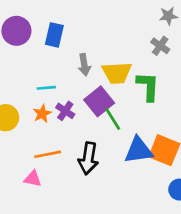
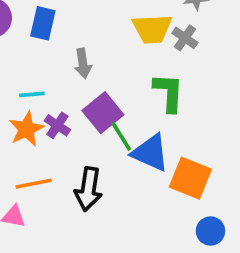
yellow trapezoid: (117, 73) -> (152, 29), moved
orange star: (42, 114) -> (26, 129), size x1.4
blue triangle: (139, 150) -> (150, 153), moved, turned 32

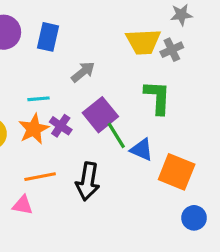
gray cross: (185, 38) -> (172, 50), turned 30
gray arrow: (83, 63) -> (83, 72), turned -120
blue triangle: (150, 153) -> (142, 150), size x0.7

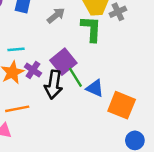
gray arrow: (83, 72) -> (56, 15), moved
green L-shape: (158, 97) -> (91, 29), moved
black arrow: (88, 181) -> (54, 85), moved

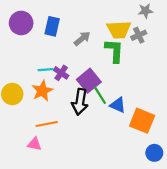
purple cross: (33, 70) -> (61, 73), moved

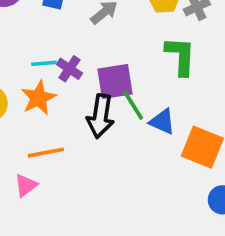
green L-shape: (114, 51) -> (181, 56), moved
purple square: (89, 81) -> (115, 82), turned 30
pink triangle: (34, 144) -> (26, 185), turned -48

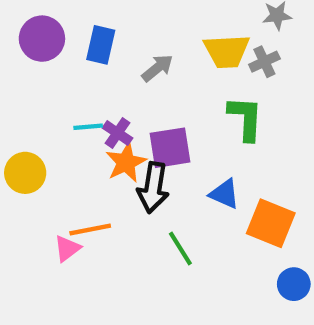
orange star: (39, 98) -> (126, 162), moved
green line: (133, 105) -> (180, 248), moved
pink triangle: (26, 185) -> (67, 248), moved

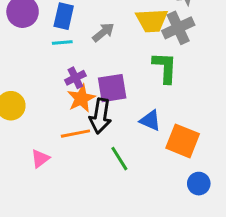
gray cross: (264, 62) -> (178, 28), size x1.5
cyan line: (88, 127) -> (62, 43), moved
purple cross: (118, 133) -> (75, 78), turned 30
orange line: (90, 230) -> (75, 134), moved

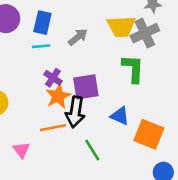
purple cross: (75, 78) -> (53, 78), turned -30
pink triangle: (40, 159) -> (21, 150), turned -30

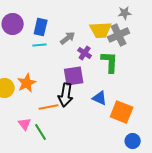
purple cross: (53, 78) -> (85, 53), moved
orange star: (58, 96) -> (27, 83), moved
green line: (92, 150) -> (41, 132), moved

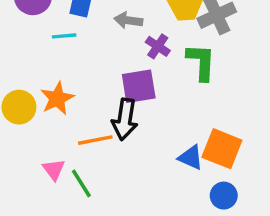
gray arrow: (68, 38) -> (128, 20), turned -133
cyan line: (40, 45) -> (64, 36), moved
blue triangle: (100, 98) -> (191, 157), moved
blue circle: (133, 141) -> (224, 196), moved

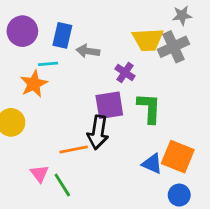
gray arrow: (128, 20) -> (88, 51), moved
green L-shape: (201, 62) -> (149, 108), moved
orange star: (57, 98) -> (34, 84), moved

